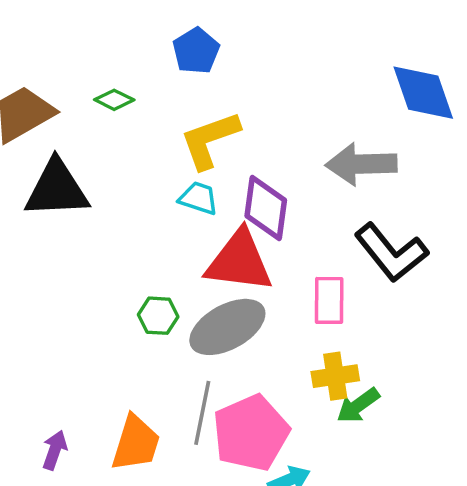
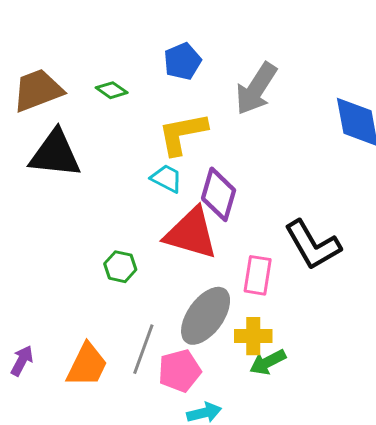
gray arrow: (361, 164) -> (256, 89), moved, turned -64
gray ellipse: (227, 327) -> (206, 316), moved, turned -34
pink pentagon: (251, 433) -> (180, 371), size x0.7

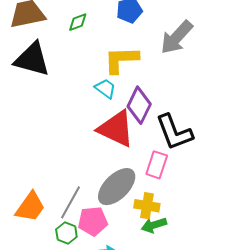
green diamond: (112, 90) -> (78, 22), turned -65
black L-shape: (313, 245) -> (174, 132), moved
green hexagon: (120, 267) -> (66, 233), moved

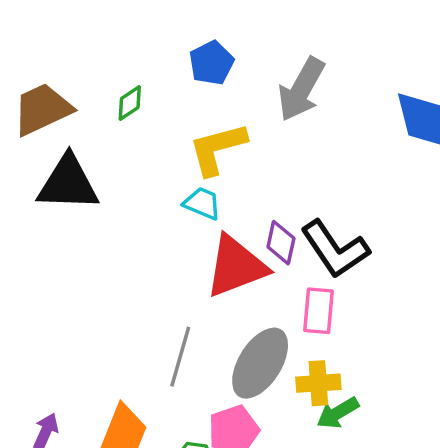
purple diamond: (139, 105) -> (281, 243), moved, size x0.7
red triangle: (116, 129) -> (236, 266), turned -33
gray line: (70, 202) -> (180, 357), moved

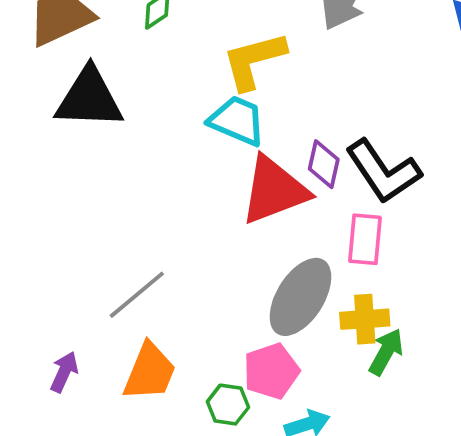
cyan trapezoid: (202, 203) -> (237, 121), size x1.4
gray line: (180, 357) -> (137, 295), moved, turned 34
green arrow: (338, 413) -> (386, 352), turned 150

